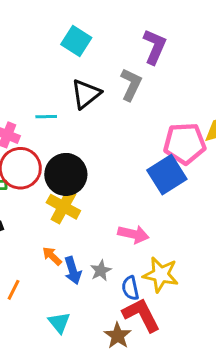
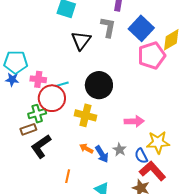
cyan line: (46, 117) -> (62, 84), moved
black circle: (66, 174) -> (99, 85), moved
blue square: (167, 175) -> (141, 28), moved

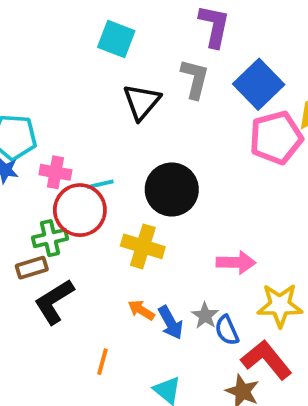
blue semicircle: (141, 156) -> (227, 330), moved

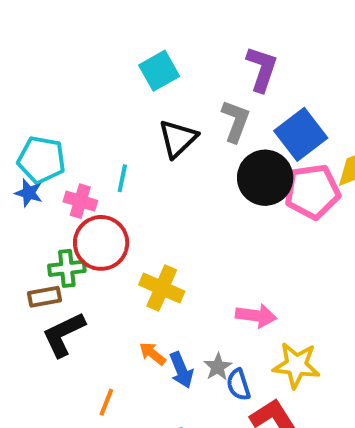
cyan square: (116, 39) -> (159, 71), turned 33
cyan line: (100, 184) -> (122, 178), moved, turned -72
black circle: (172, 189) -> (265, 178), moved

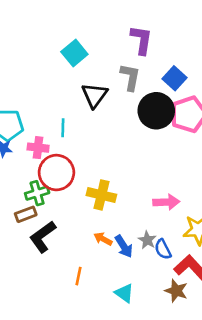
blue square: (301, 134) -> (175, 78), size x0.7

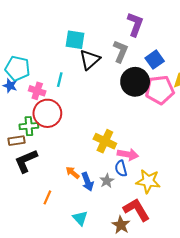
cyan square: (74, 53) -> (75, 40), moved, turned 36
yellow cross: (101, 195) -> (105, 141), moved
blue semicircle: (163, 249) -> (121, 169), moved

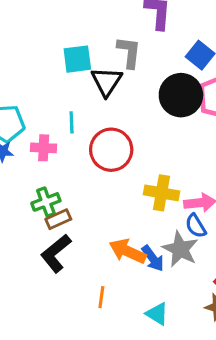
gray L-shape: (120, 51) -> (129, 52), moved
red circle: (47, 113) -> (111, 150), moved
brown rectangle: (17, 141) -> (58, 219), moved
orange arrow: (73, 173) -> (128, 251), size x1.6
gray star: (107, 181) -> (180, 249), size x1.6

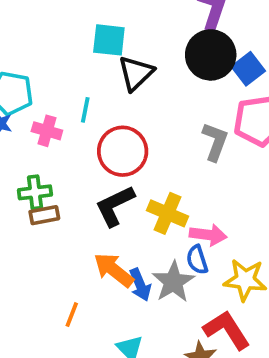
gray L-shape: (129, 52) -> (215, 142), moved
black circle: (181, 95) -> (211, 55), moved
black L-shape: (56, 253) -> (115, 206), moved

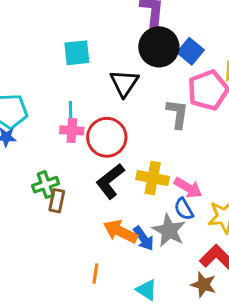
black triangle: (136, 73) -> (124, 83), moved
pink cross: (47, 131) -> (72, 130), moved
brown rectangle: (44, 215) -> (57, 201), turned -55
pink arrow: (208, 235) -> (188, 188), turned 36

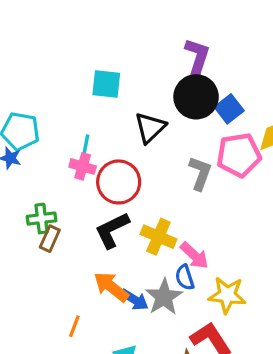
blue arrow: (144, 239) -> (135, 300), turned -35

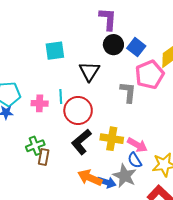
black circle: (196, 97) -> (113, 45), size x0.7
cyan line: (86, 146) -> (61, 96), moved
pink cross: (83, 166) -> (40, 103), moved

